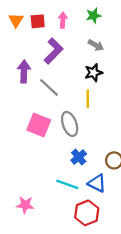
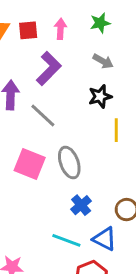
yellow line: (88, 99) -> (116, 130), moved

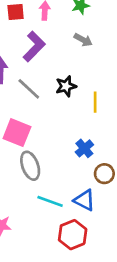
black star: (100, 96) -> (66, 86), moved
gray ellipse: (69, 163) -> (30, 166), moved
blue cross: (81, 205) -> (84, 148), moved

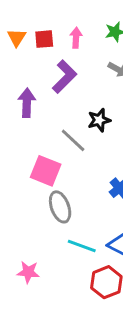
gray line: (29, 89) -> (73, 140), moved

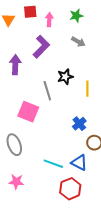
red square: (44, 39) -> (30, 12), moved
gray line: (73, 140) -> (47, 91), turned 30
gray ellipse: (60, 207) -> (14, 145), moved

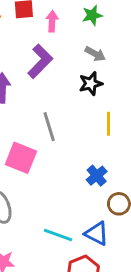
black star: (65, 77) -> (91, 84), moved

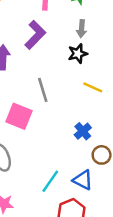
gray arrow: (95, 54) -> (81, 29), turned 66
yellow line: (109, 124) -> (93, 87), turned -66
cyan line: (58, 235) -> (50, 181), turned -75

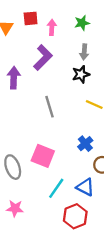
pink square: (19, 116) -> (43, 156), moved

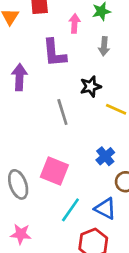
pink arrow: (52, 27) -> (74, 23), moved
purple L-shape: (43, 58) -> (54, 53), turned 130
black star: (81, 74) -> (91, 86), moved

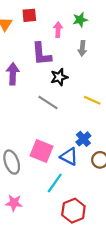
black star: (91, 86) -> (59, 77), moved
gray line: (62, 112) -> (48, 102), turned -40
blue triangle: (105, 209) -> (69, 157), moved

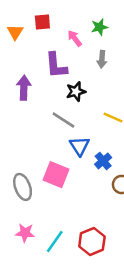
pink arrow: (58, 30) -> (75, 38), turned -40
blue triangle: (69, 157) -> (80, 146), moved, turned 30
cyan line: (55, 183) -> (55, 242), moved

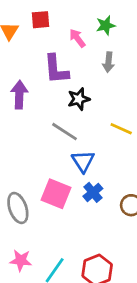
blue cross: (103, 161) -> (93, 192), moved

